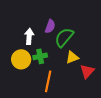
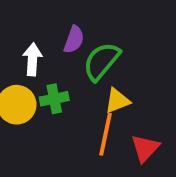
red triangle: (87, 71) -> (145, 148), moved
orange line: (48, 81) -> (106, 134), moved

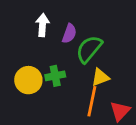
white arrow: (32, 59) -> (42, 25), moved

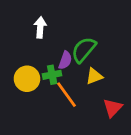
purple semicircle: (69, 34) -> (65, 60), moved
orange line: (92, 101) -> (67, 95), moved, turned -48

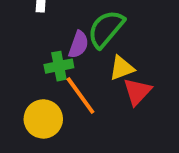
yellow circle: (27, 79) -> (43, 119), moved
red triangle: (113, 108) -> (137, 92), moved

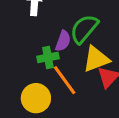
yellow triangle: (122, 68) -> (96, 59), size x1.4

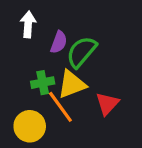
purple semicircle: (63, 41) -> (59, 42), moved
yellow triangle: (96, 59) -> (72, 84), moved

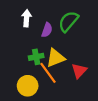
green semicircle: (81, 52) -> (68, 21), moved

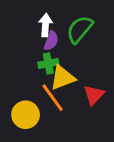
white arrow: (27, 18) -> (45, 25), moved
green cross: (36, 57) -> (48, 63), moved

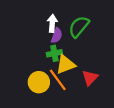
yellow circle: (26, 115) -> (39, 82), moved

